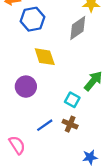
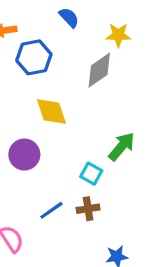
brown cross: (70, 124) -> (88, 209), turned -32

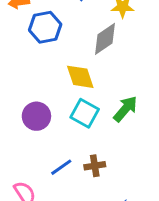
yellow diamond: (51, 112) -> (80, 77), moved
cyan square: (91, 174) -> (85, 113), moved, size x1.4

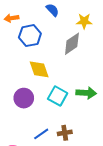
yellow diamond: (80, 77) -> (39, 69), moved
green arrow: (125, 109) -> (86, 93), turned 54

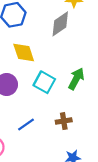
green arrow: (86, 93) -> (76, 79), turned -66
brown cross: (65, 133) -> (64, 121), moved

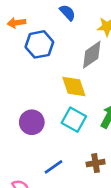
yellow diamond: (24, 53) -> (74, 87), moved

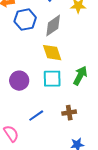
gray diamond: (92, 55) -> (53, 26), moved
cyan square: (74, 120) -> (52, 79), turned -30

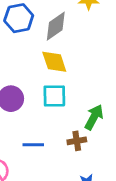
green arrow: (80, 76) -> (94, 117), moved
blue line: (36, 116) -> (33, 145), turned 35

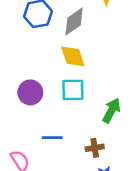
brown cross: (77, 141) -> (95, 148), moved

